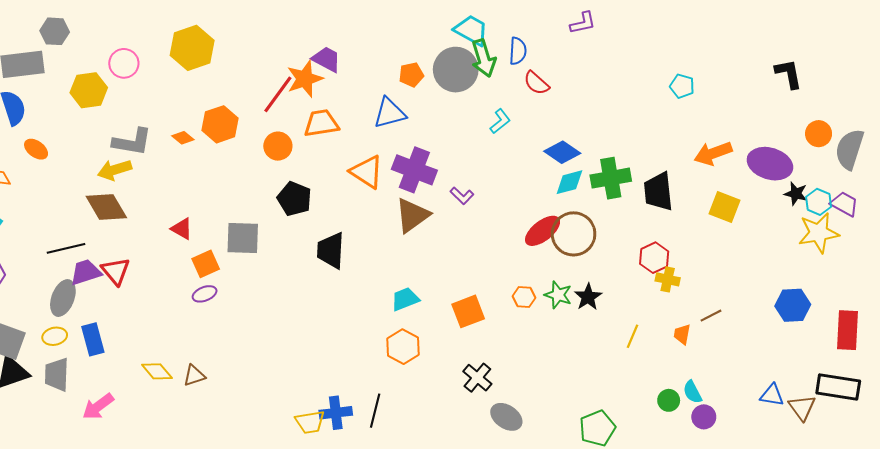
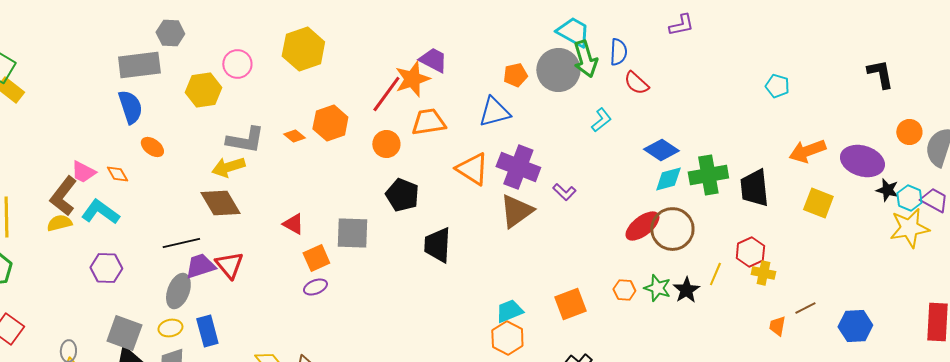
cyan trapezoid: (405, 299) -> (509, 311), moved
blue hexagon: (793, 305) -> (855, 326), moved
yellow line: (632, 336) -> (715, 274), moved

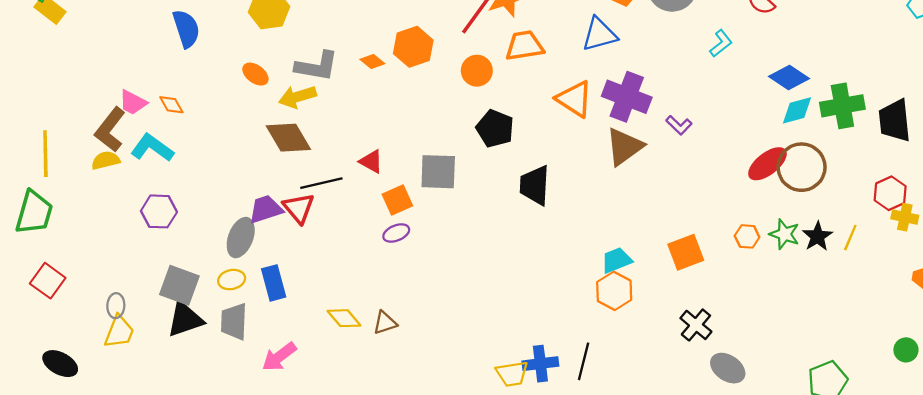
orange ellipse: (152, 147) -> (255, 74), moved
black line: (181, 243) -> (321, 183), moved
yellow line: (715, 274) -> (850, 238), moved

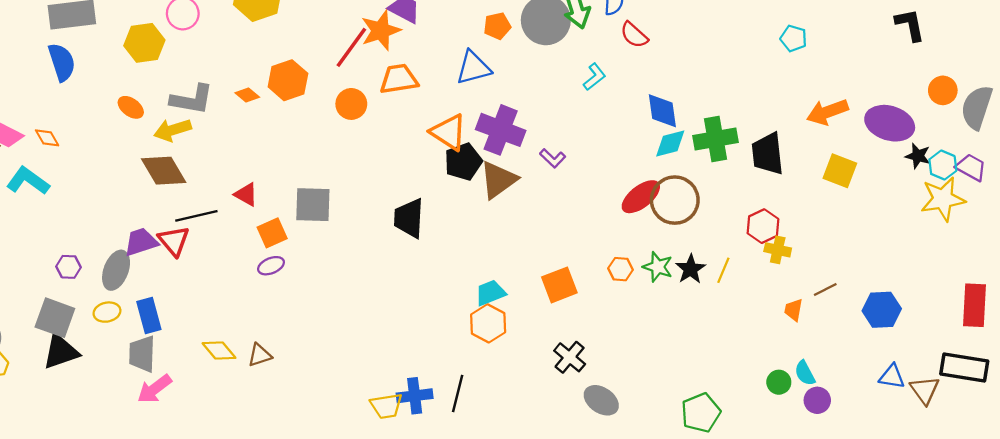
blue diamond: (789, 77) -> (662, 111), turned 48
black pentagon: (495, 129) -> (463, 162), moved, turned 30
purple hexagon: (159, 211) -> (69, 267), moved, size x0.7
gray trapezoid: (234, 322) -> (142, 354), moved

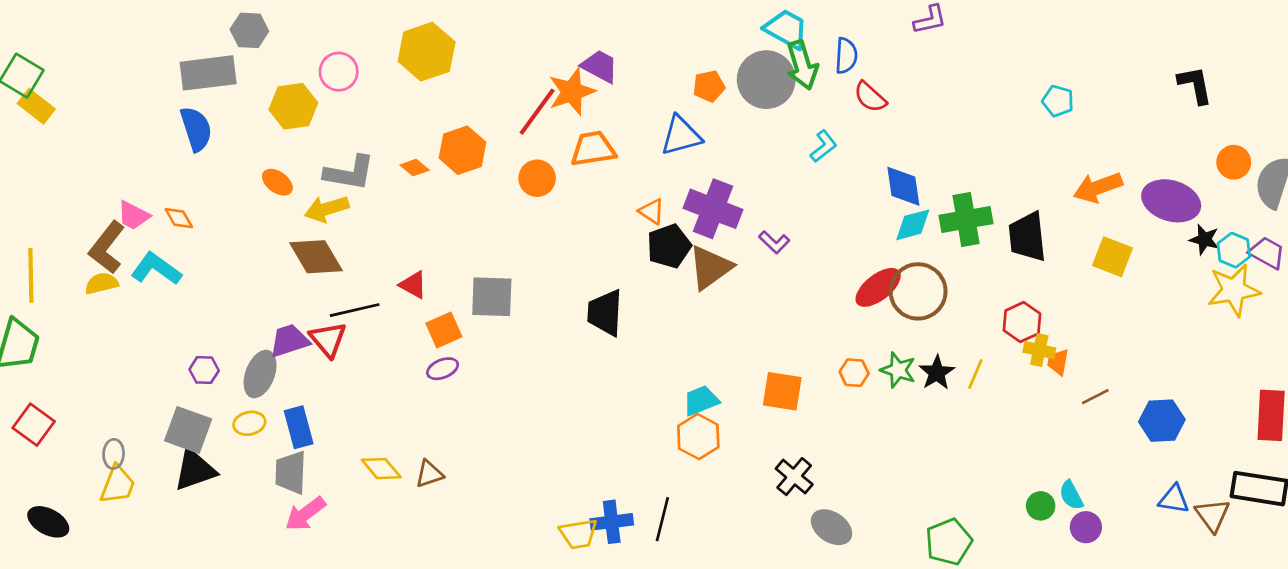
orange triangle: (449, 132) -> (652, 211), size x0.6
orange square: (559, 285) -> (782, 391), turned 30
orange trapezoid: (794, 310) -> (1058, 362), moved

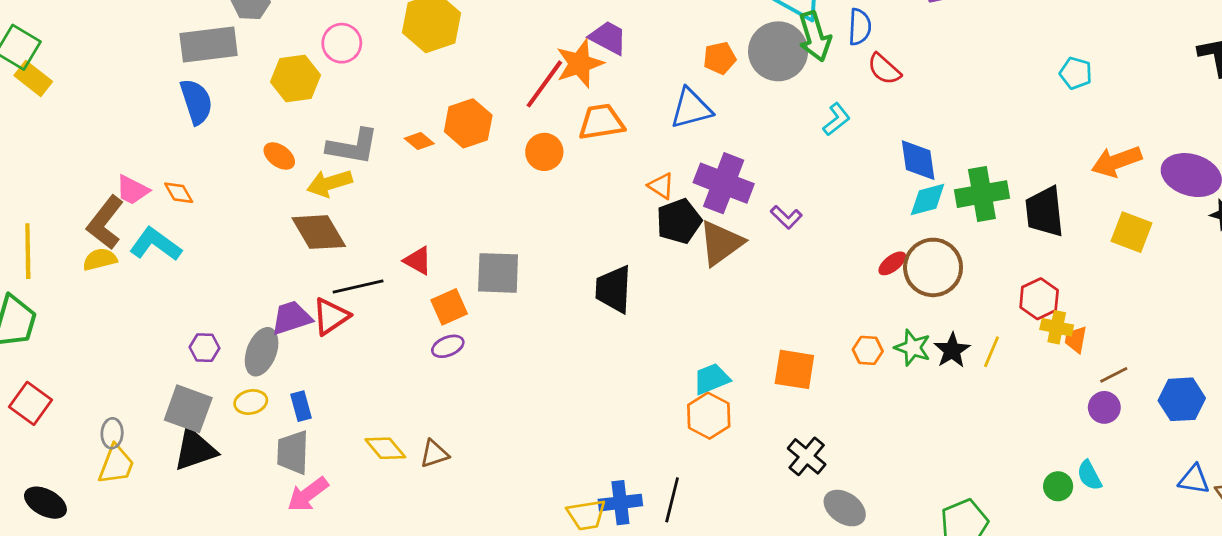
red ellipse: (878, 287) -> (892, 263), size x0.6
red triangle: (328, 339) -> (331, 316), turned 36
blue rectangle: (299, 427) -> (301, 406), size x0.7
purple circle: (1086, 527) -> (1104, 407), moved

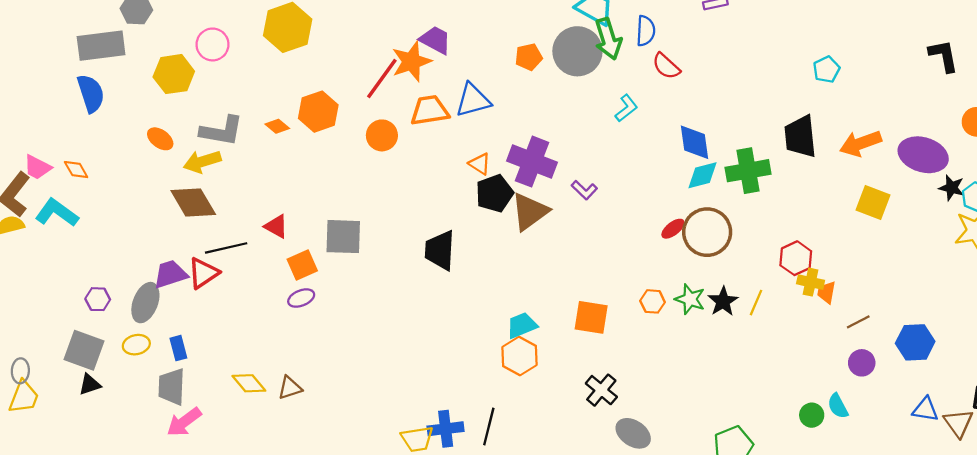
cyan pentagon: (1076, 73) -> (826, 69), turned 30
blue triangle: (691, 108) -> (473, 100), moved
black trapezoid: (1044, 212) -> (800, 137), moved
purple circle: (1104, 407) -> (862, 363), moved
black triangle: (195, 450) -> (90, 384), size x0.6

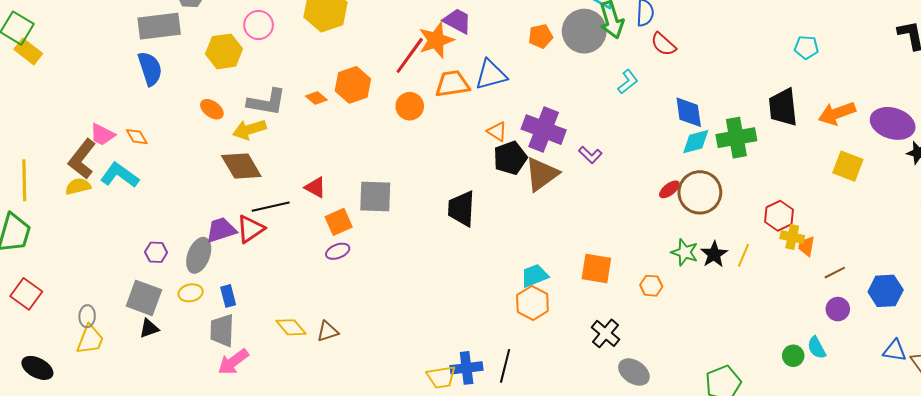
cyan pentagon: (826, 69) -> (806, 47), turned 30
orange hexagon: (653, 301) -> (651, 286), moved

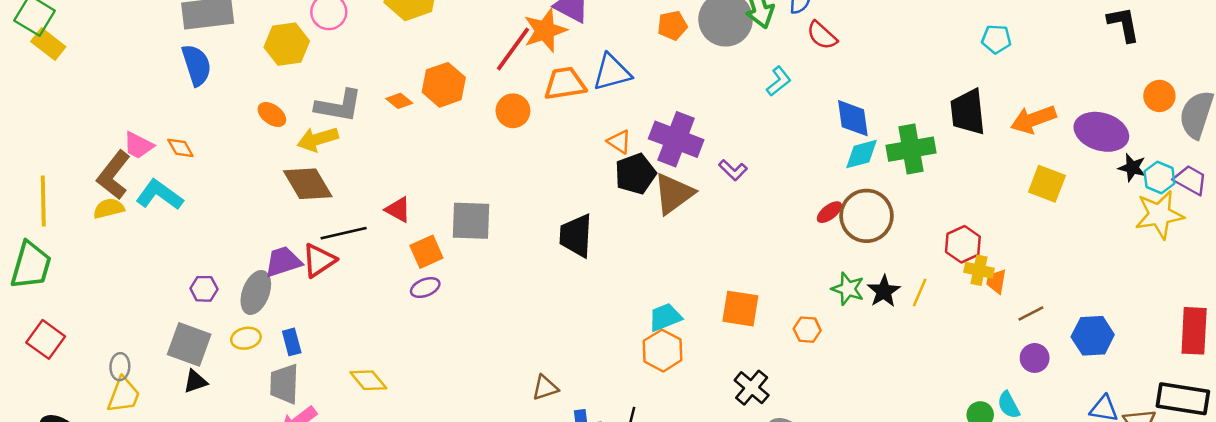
brown triangle: (328, 331) -> (545, 388), moved

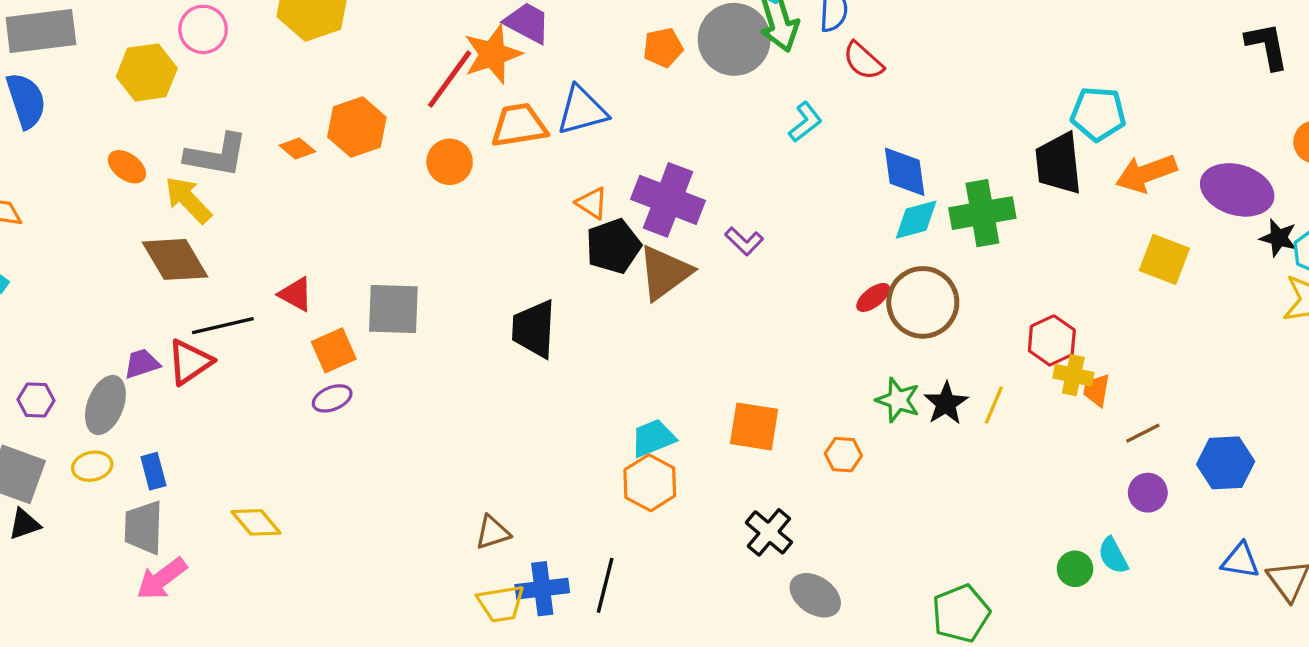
cyan pentagon: (996, 39) -> (1098, 114), moved, size x1.4
yellow arrow: (318, 139) -> (188, 200), turned 63
purple trapezoid: (283, 262) -> (142, 364), size x0.7

